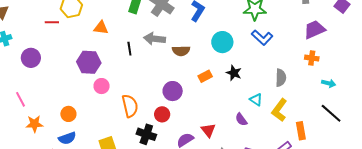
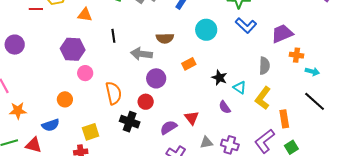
purple trapezoid: (314, 30) -> (282, 34), moved
gray arrow: (155, 39) -> (141, 54), moved
orange cross: (312, 58) -> (296, 55), moved
black star: (234, 73) -> (219, 78), moved
orange circle: (68, 114) -> (65, 99), moved

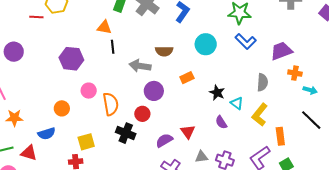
orange triangle: (85, 15) -> (104, 27), moved
pink circle: (85, 73) -> (89, 91), moved

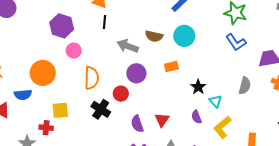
cyan circle: (206, 44) -> (184, 36), moved
pink circle: (89, 91) -> (74, 51), moved
orange circle: (62, 108) -> (43, 73), size x1.6
yellow L-shape: (260, 115) -> (222, 127), moved
purple semicircle: (164, 140) -> (137, 124), turned -90

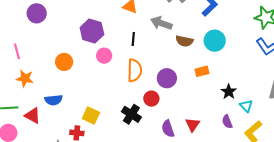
black line: (104, 22) -> (133, 39), moved
gray arrow: (128, 46) -> (161, 23), moved
orange circle: (43, 73) -> (64, 62), moved, size x0.7
orange semicircle: (91, 78) -> (135, 70), moved
yellow square: (60, 110) -> (91, 115), turned 30

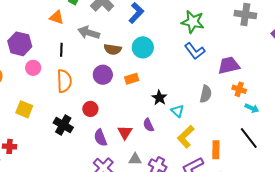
purple circle: (167, 78) -> (103, 75), moved
red circle: (151, 99) -> (90, 109), moved
yellow square: (91, 115) -> (24, 109), moved
purple semicircle: (227, 122) -> (148, 125), moved

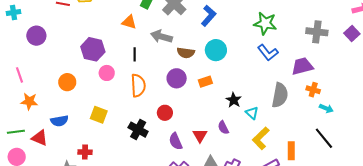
gray cross: (245, 15) -> (317, 32), moved
gray semicircle: (206, 94) -> (280, 95), size x1.4

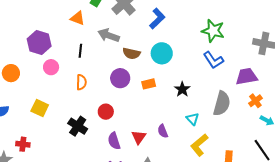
orange semicircle: (138, 85) -> (81, 82), size x0.7
orange cross: (313, 90) -> (255, 101), turned 32
black star: (234, 100) -> (182, 89), moved

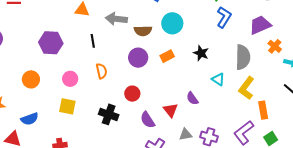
blue L-shape: (213, 60) -> (224, 17), turned -100
pink circle: (51, 67) -> (70, 79), moved
yellow L-shape: (199, 145) -> (246, 88), moved

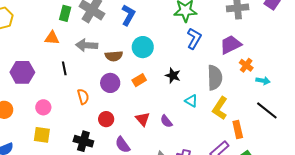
orange semicircle: (101, 71) -> (83, 97), moved
red triangle: (171, 110) -> (143, 119), moved

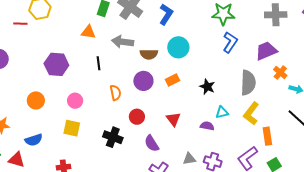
black star: (173, 76) -> (207, 87), moved
cyan triangle: (191, 101) -> (222, 112), moved, turned -48
purple semicircle: (166, 121) -> (207, 126), moved, turned 136

